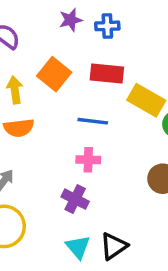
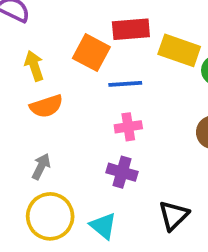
orange square: (54, 74) -> (91, 53), moved
cyan triangle: (78, 247) -> (103, 226), moved

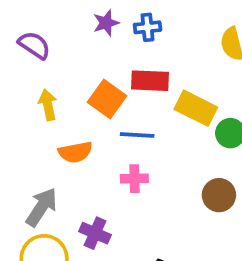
orange semicircle: (46, 106) -> (75, 152), moved
gray arrow: (41, 166) -> (42, 207), size x1.5
purple cross: (122, 172) -> (95, 233), moved

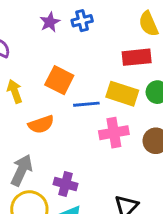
red rectangle: (150, 81) -> (137, 57), moved
yellow rectangle: (196, 108) -> (122, 94), moved
pink cross: (134, 179) -> (114, 133), moved, size x1.4

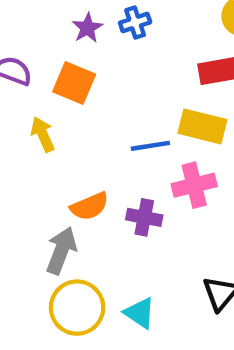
orange square: (59, 80) -> (74, 83), moved
orange semicircle: (41, 124) -> (89, 206), moved
purple cross: (65, 184) -> (144, 217), moved

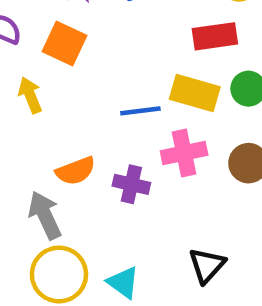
gray arrow: (61, 251) -> (45, 215), turned -48

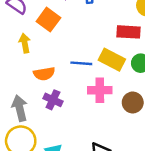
orange semicircle: (76, 171) -> (44, 74), moved
purple cross: (131, 184) -> (53, 100), moved

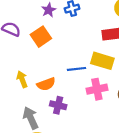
orange square: (48, 20) -> (41, 37), turned 30
yellow arrow: (25, 43) -> (22, 79), moved

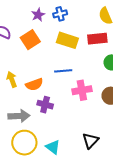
yellow rectangle: (102, 61) -> (67, 40), moved
gray arrow: (31, 118) -> (19, 116), turned 110

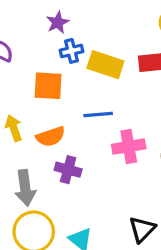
blue cross: (60, 14) -> (71, 51), moved
orange square: (30, 40) -> (48, 86), moved, turned 36
gray arrow: (19, 116) -> (25, 188), turned 85

